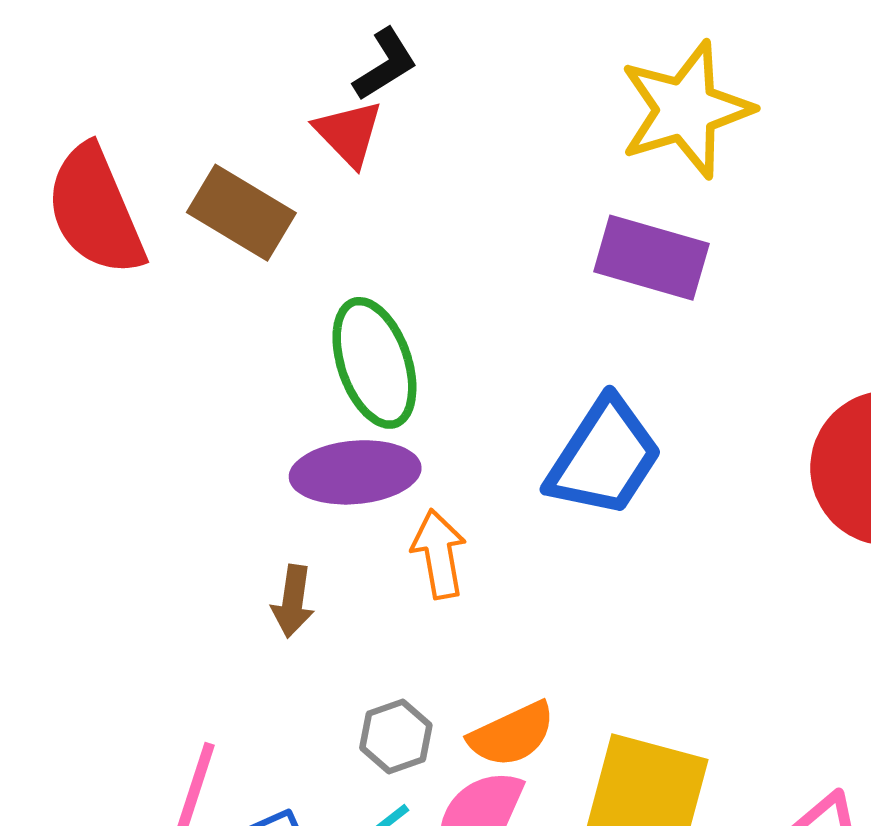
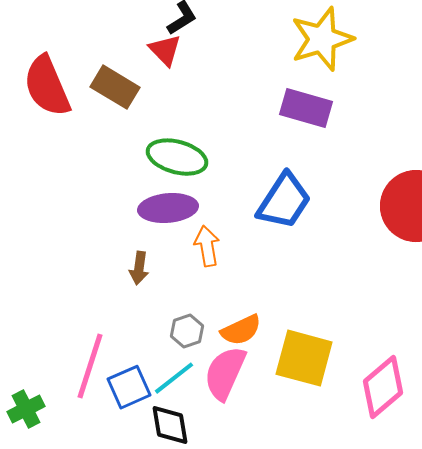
green ellipse: (374, 363) -> (177, 157), turned -56

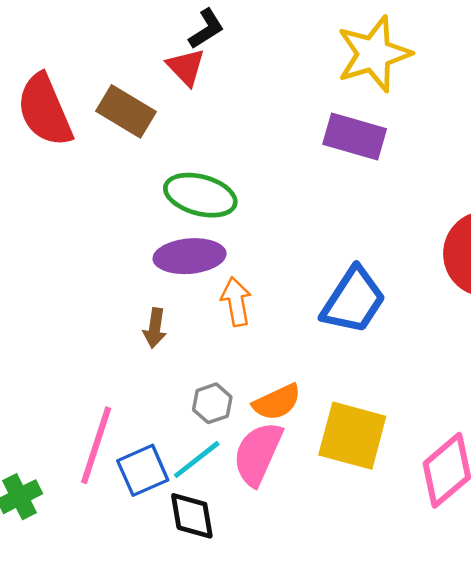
blue trapezoid: (284, 201) -> (353, 300), moved

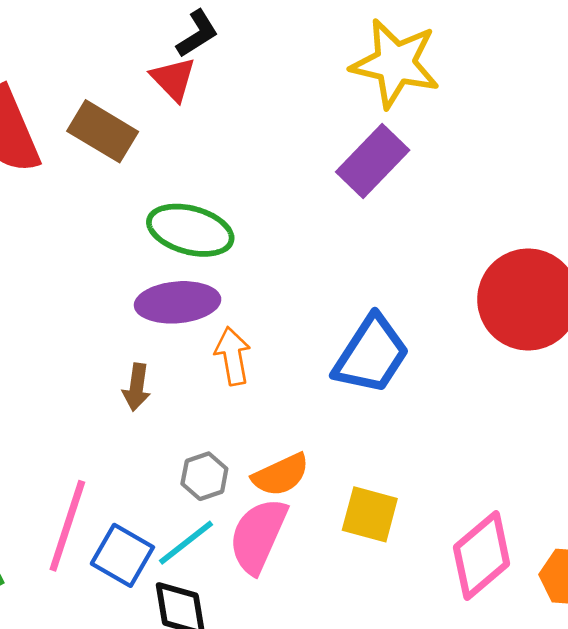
yellow star: (374, 54) -> (395, 63), turned 30
purple rectangle: (355, 136) -> (373, 161), turned -62
yellow square: (352, 436) -> (370, 514), size x0.7
blue square: (143, 470) -> (122, 555), turned -36

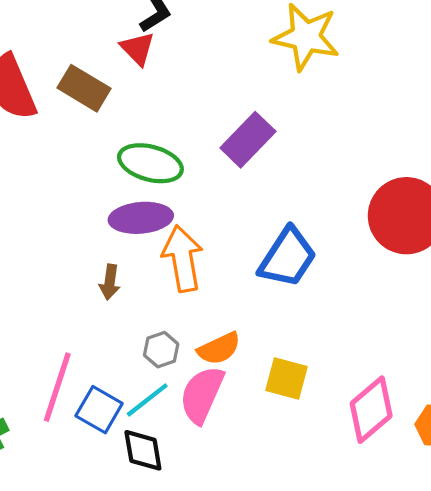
purple rectangle: (373, 161) -> (248, 140), moved
orange arrow: (233, 356) -> (183, 259), size x1.5

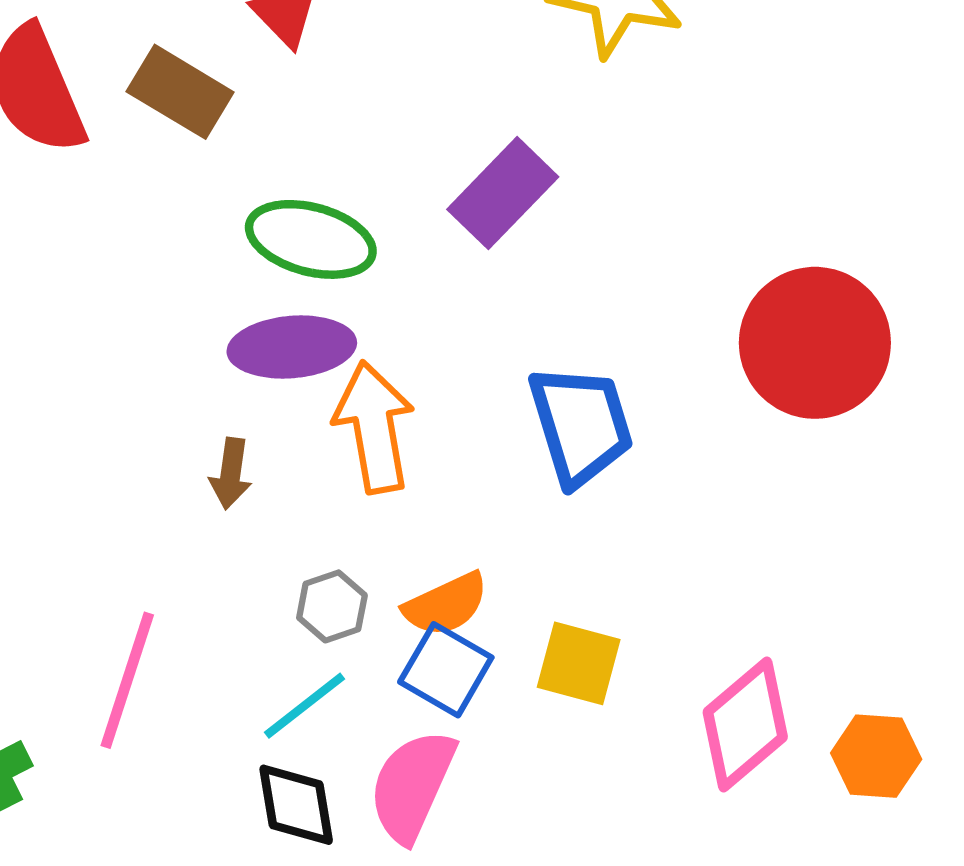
blue trapezoid: (288, 257) -> (581, 425), turned -50
pink semicircle: (202, 395) -> (412, 786), moved
blue square: (99, 410) -> (446, 670), moved

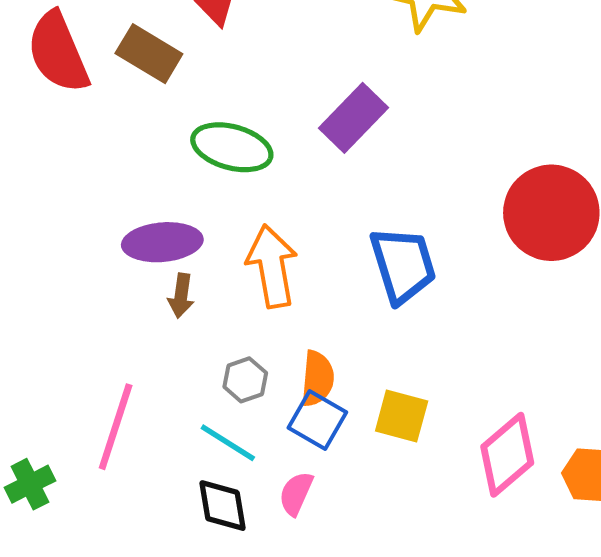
purple ellipse: (292, 347) -> (162, 242), moved
orange semicircle: (446, 604) -> (317, 379), turned -60
cyan line: (304, 706) -> (228, 443), turned 70
pink semicircle: (412, 786) -> (296, 494), size x0.6

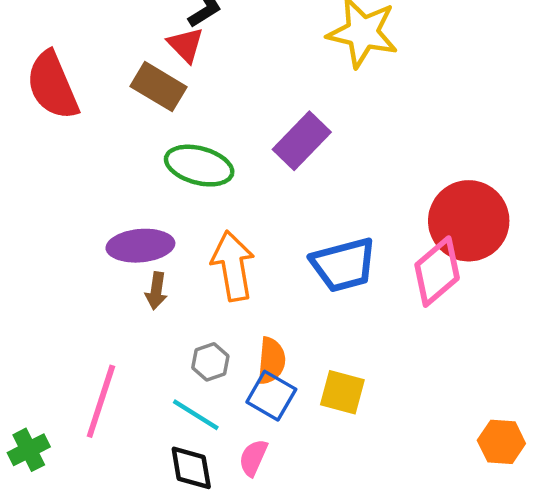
brown rectangle: (149, 54) -> (158, 87), moved
blue trapezoid: (403, 265) -> (343, 265), turned 92
pink diamond: (507, 455) -> (437, 272), moved

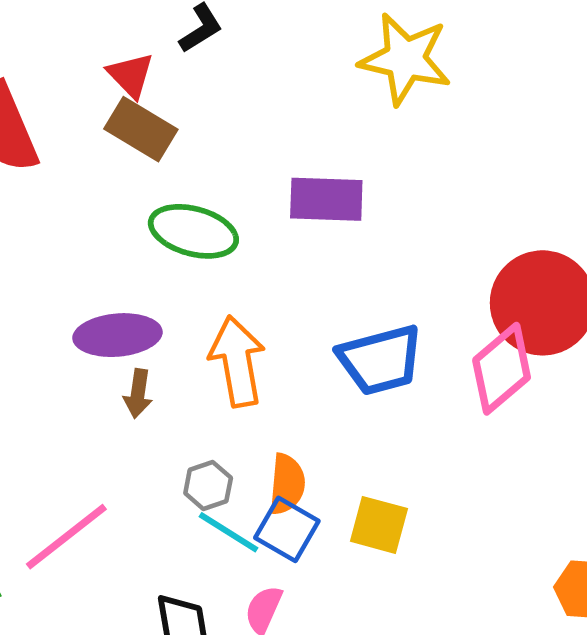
red triangle: (186, 45) -> (131, 75), moved
purple rectangle: (302, 141) -> (326, 199), turned 48
pink line: (101, 401) -> (66, 537), turned 34
cyan line: (196, 415) -> (228, 532), moved

